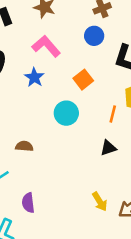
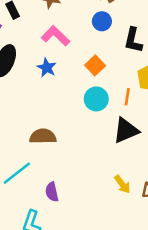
cyan circle: (66, 113) -> (96, 99), moved
brown semicircle: (24, 146) -> (43, 136), size x1.5
black triangle: (108, 148) -> (126, 130), size x1.6

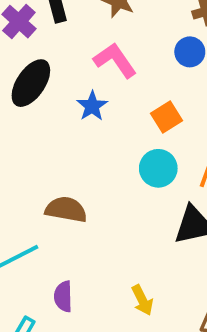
yellow arrow: (122, 184) -> (142, 300), moved

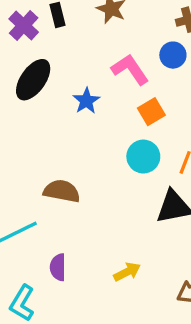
pink L-shape: (115, 60) -> (130, 69), moved
yellow arrow: (142, 300) -> (127, 272), turned -92

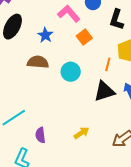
cyan circle: (143, 157) -> (71, 72), moved
brown semicircle: (62, 191) -> (38, 62), moved

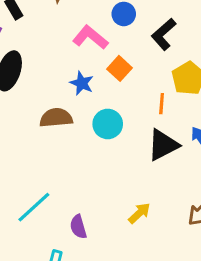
black L-shape: (117, 20) -> (164, 34), turned 40
blue star: (45, 35) -> (82, 83), moved

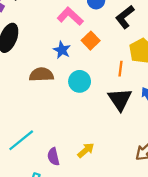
black triangle: (163, 145) -> (120, 99), turned -40
yellow arrow: (139, 213) -> (86, 150), moved

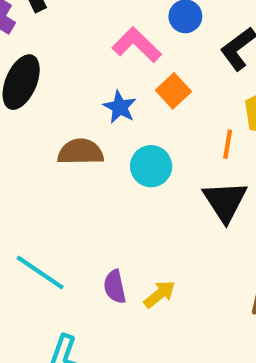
cyan line: (21, 140) -> (40, 273), turned 72
purple semicircle: (53, 157) -> (115, 287), moved

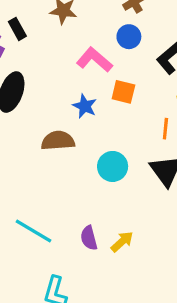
orange square: (173, 91) -> (123, 92), turned -30
cyan circle: (151, 166) -> (113, 166), moved

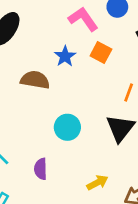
cyan circle: (113, 166) -> (67, 127), moved
yellow arrow: (122, 242) -> (97, 183), moved

